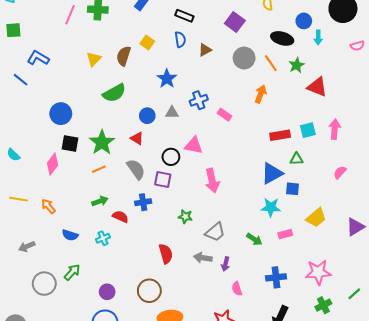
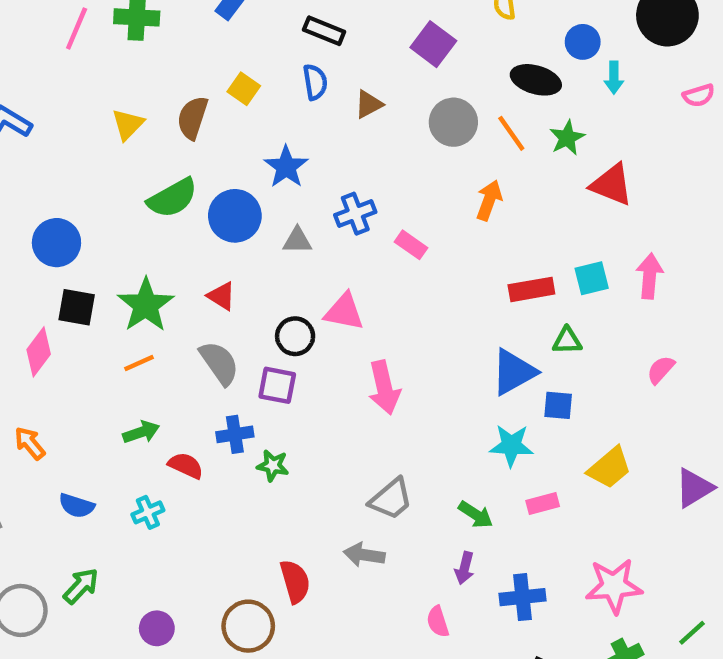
blue circle: (147, 116) -> (235, 216), moved, size x1.5
green star: (185, 217) -> (273, 466), moved
red semicircle: (166, 254) -> (295, 582), moved
purple arrow: (226, 264) -> (465, 568), moved

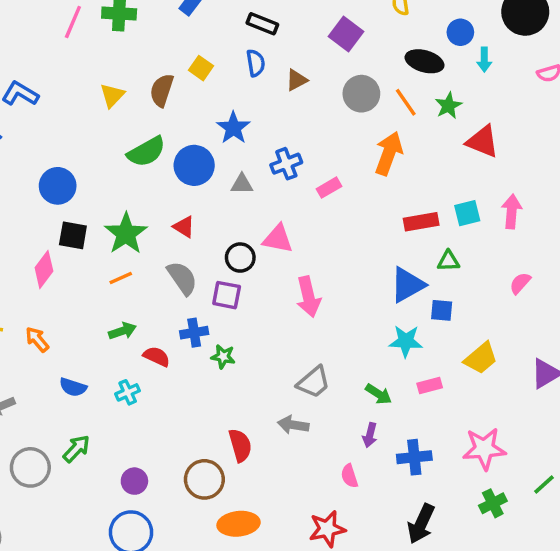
orange arrow: (489, 200) -> (389, 153), size x1.4
pink rectangle: (411, 245) -> (329, 188), turned -65

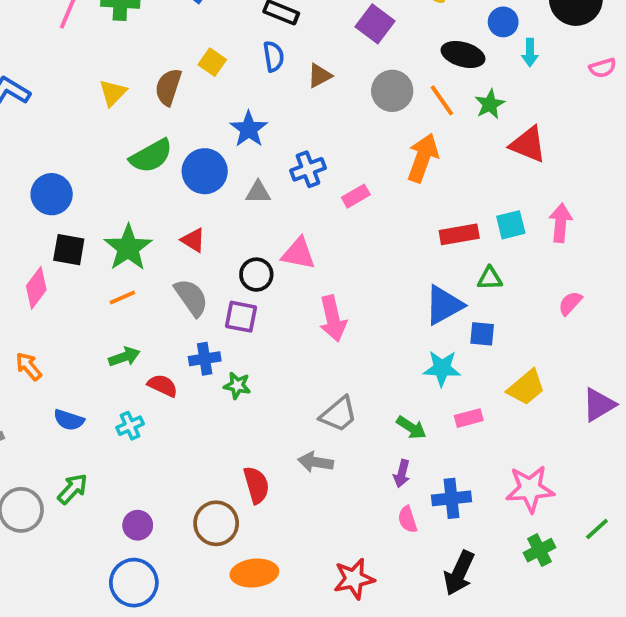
pink semicircle: (349, 476) -> (407, 519), moved

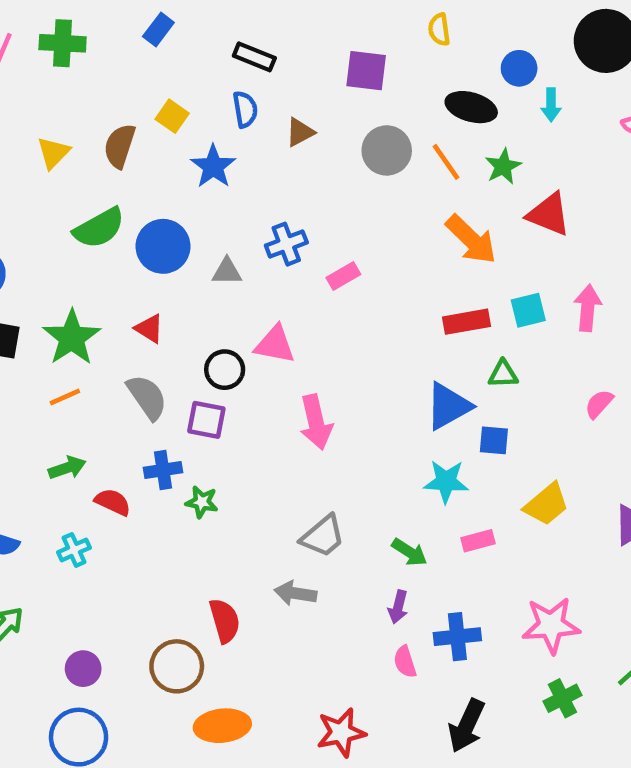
purple square: (375, 24) -> (366, 71), turned -30
blue star: (249, 129) -> (213, 166), moved
orange arrow: (423, 158) -> (471, 239), moved, turned 114

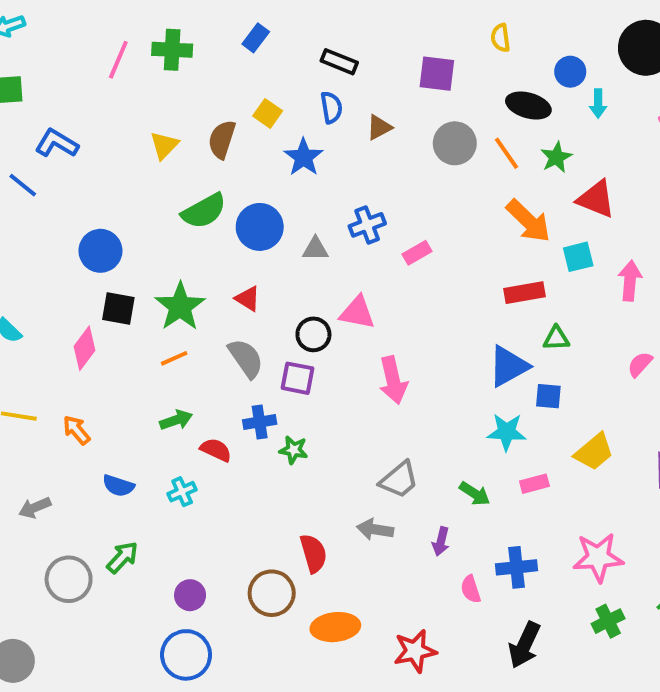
cyan square: (528, 310) -> (578, 257), moved
purple arrow: (398, 607) -> (441, 541), moved
orange ellipse: (222, 726) -> (335, 627), moved

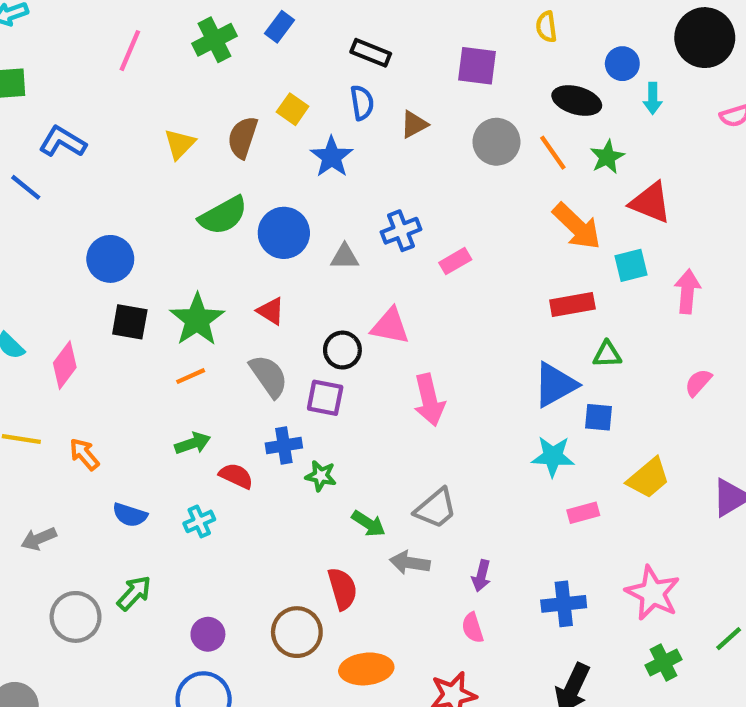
green cross: (172, 50) -> (214, 40), moved, turned -30
pink diamond: (85, 348) -> (65, 365), moved
green arrow: (475, 494) -> (368, 524), moved
pink star: (598, 557) -> (653, 593), turned 30
pink semicircle: (471, 589) -> (473, 628), moved

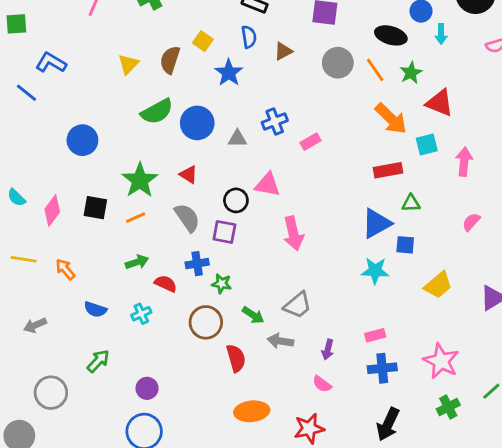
black square: (130, 322) -> (95, 208), moved
pink rectangle: (583, 513) -> (375, 335), moved
gray circle: (76, 617) -> (51, 393), moved
pink semicircle: (473, 628) -> (322, 384), turned -36
brown circle: (297, 632) -> (206, 322), moved

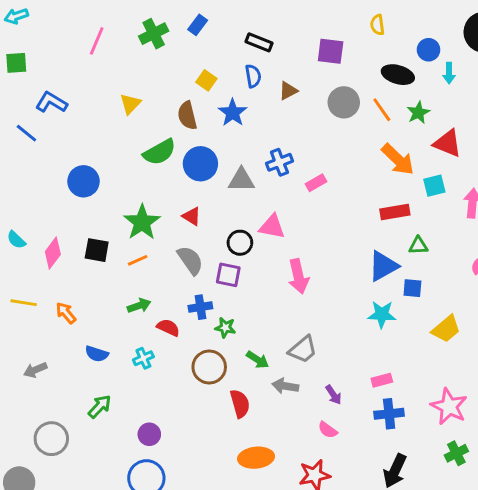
brown semicircle: (170, 60) -> (187, 116), moved, turned -32
gray triangle: (237, 139) -> (241, 180), size x1.4
purple arrow: (328, 350) -> (334, 395), turned -48

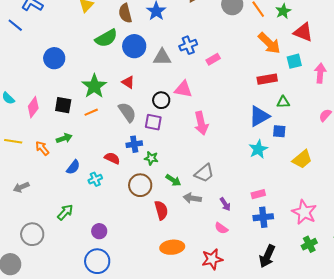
green arrow: (139, 306) -> (64, 138), moved
cyan star: (382, 314) -> (258, 149), turned -30
blue semicircle: (97, 354) -> (73, 167), moved, turned -70

